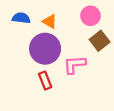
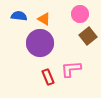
pink L-shape: (75, 65) -> (71, 69), moved
red rectangle: (45, 80) -> (48, 77), moved

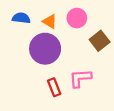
pink circle: (80, 14) -> (77, 18), moved

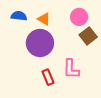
pink circle: (77, 18) -> (79, 17), moved
pink L-shape: (80, 78) -> (71, 69), turned -85

